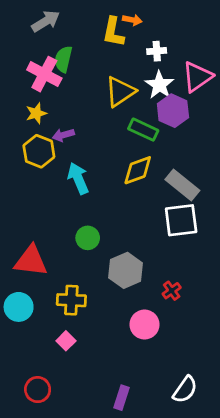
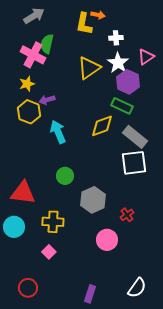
pink triangle: (197, 77) -> (146, 57), size x0.7
green rectangle: (143, 130) -> (122, 106), moved

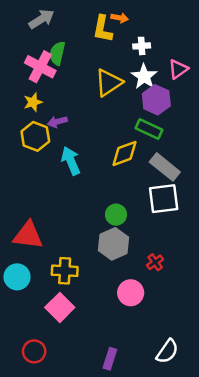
green circle: (65, 176) -> (116, 215), moved
pink square: (49, 252) -> (60, 307), size x1.6

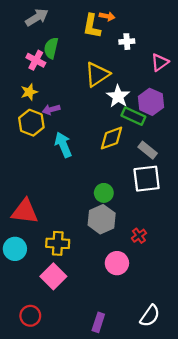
pink cross: (40, 67) -> (36, 60), size x0.7
white star: (144, 77) -> (118, 96), moved
purple hexagon: (156, 100) -> (151, 102), moved
gray rectangle: (165, 167) -> (148, 150), size x0.7

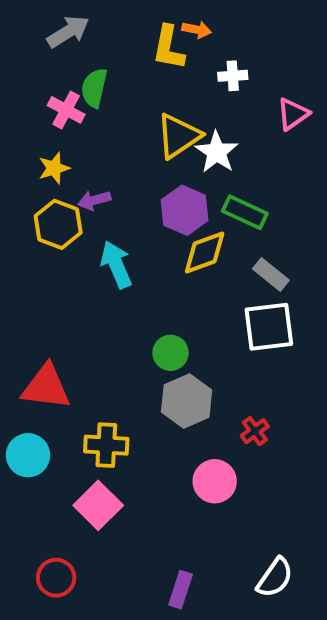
white star: (118, 96) -> (217, 152), moved
purple hexagon: (151, 102) -> (185, 210), moved
green circle: (104, 193) -> (171, 353), moved

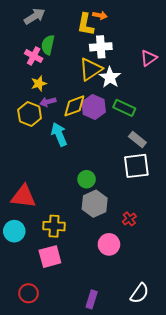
white cross: (233, 76) -> (101, 47), moved, size x1.5
yellow star: (54, 168) -> (39, 84), moved
yellow diamond: (205, 252) -> (74, 106), moved
pink square: (98, 505) -> (50, 257), turned 30

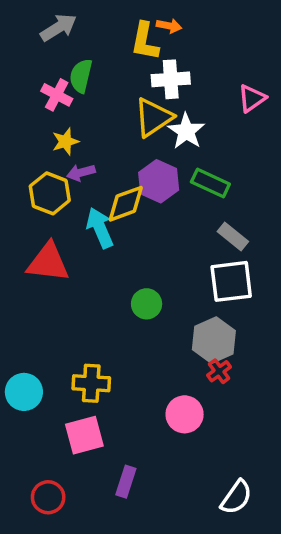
yellow diamond: (74, 106) -> (126, 204), moved
red triangle: (23, 197) -> (48, 262), moved
gray hexagon: (95, 204) -> (214, 340), moved
purple rectangle: (92, 299) -> (126, 482), moved

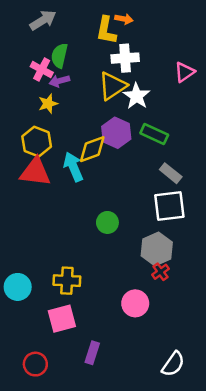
purple arrow: (81, 173) -> (59, 81), moved
red triangle: (48, 262) -> (35, 172), moved

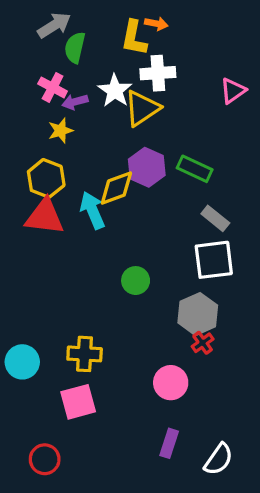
green semicircle: (59, 56) -> (75, 48), moved
white star: (136, 96) -> (115, 91), moved
purple rectangle: (92, 353) -> (169, 443), moved

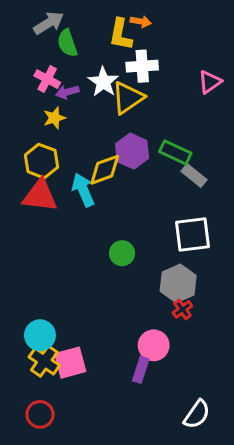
green semicircle: (75, 48) -> (67, 43), turned -32
gray rectangle: (215, 218) -> (194, 175), moved
yellow cross: (85, 354) -> (44, 361), moved, turned 32
cyan circle: (22, 362) -> (40, 335), moved
purple rectangle: (169, 443) -> (141, 370), moved

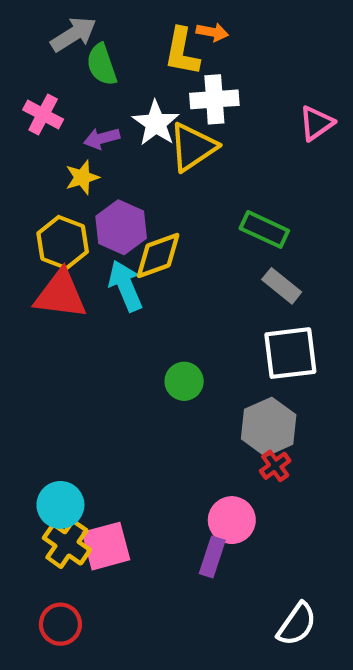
pink cross: (47, 79) -> (43, 114), moved
purple hexagon: (132, 151) -> (121, 227), moved
gray rectangle: (194, 175) -> (282, 286), moved

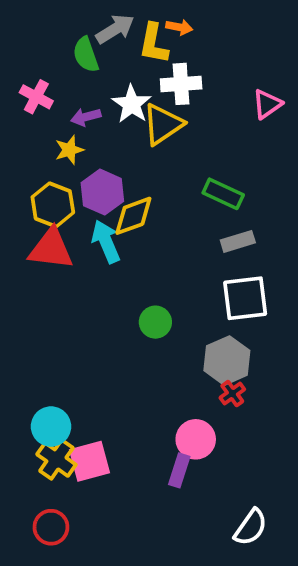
gray arrow: (73, 34) -> (115, 29), moved
gray rectangle: (282, 286) -> (238, 241), turned -56

